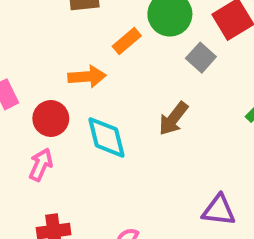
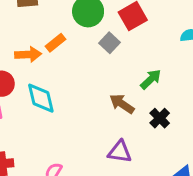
orange rectangle: (127, 41) -> (56, 43), moved
brown arrow: (173, 119) -> (122, 104), moved, turned 85

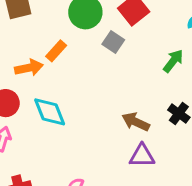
green arrow: (151, 79) -> (173, 61), moved
brown arrow: (122, 104) -> (136, 122), moved

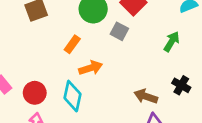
orange arrow: (29, 68) -> (91, 68), moved
cyan diamond: (50, 112) -> (72, 96), turned 40

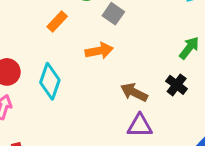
green arrow: (172, 42) -> (189, 48), moved
orange arrow: (91, 68) -> (99, 51), moved

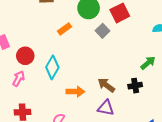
orange arrow: (99, 51) -> (75, 92), moved
black cross: (177, 85) -> (135, 86), turned 32

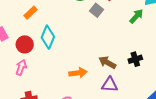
orange rectangle: (65, 29) -> (30, 13), moved
green arrow: (148, 63) -> (136, 16), moved
cyan diamond: (52, 67) -> (48, 37), moved

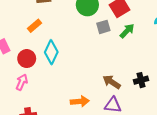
gray square: (97, 10) -> (103, 27), turned 32
green arrow: (136, 16) -> (127, 31), moved
orange arrow: (78, 73) -> (80, 101), moved

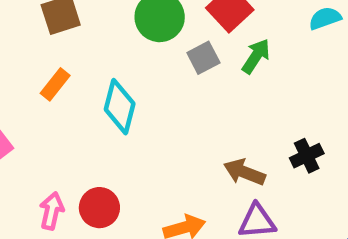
cyan diamond: (51, 52) -> (120, 107), moved
red circle: (27, 59) -> (99, 208), moved

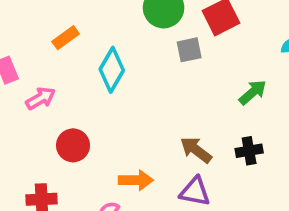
green arrow: (256, 56) -> (253, 92), moved
pink arrow: (52, 211) -> (41, 98), moved, turned 32

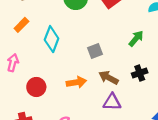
gray square: (189, 50) -> (95, 51), moved
pink arrow: (41, 98) -> (13, 63), turned -36
orange arrow: (136, 180) -> (76, 82), moved

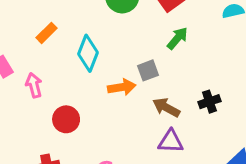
green arrow: (136, 38) -> (177, 38), moved
pink arrow: (13, 63) -> (34, 85), turned -30
orange arrow: (76, 82) -> (122, 87), moved

